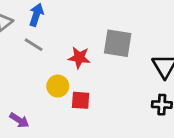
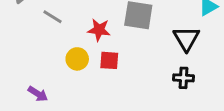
red square: (81, 100) -> (109, 60), moved

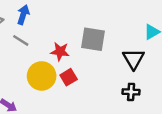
yellow circle: (77, 59) -> (42, 76), size x1.5
red square: (109, 60) -> (69, 77), turned -35

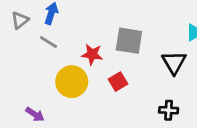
red square: (69, 77) -> (118, 82), moved
black cross: (131, 92) -> (169, 110), moved

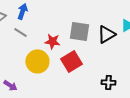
black triangle: (174, 62) -> (106, 34), moved, turned 30
red square: (118, 82) -> (71, 61), size x1.5

